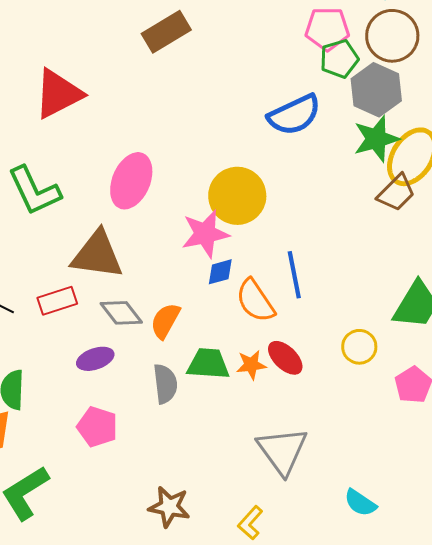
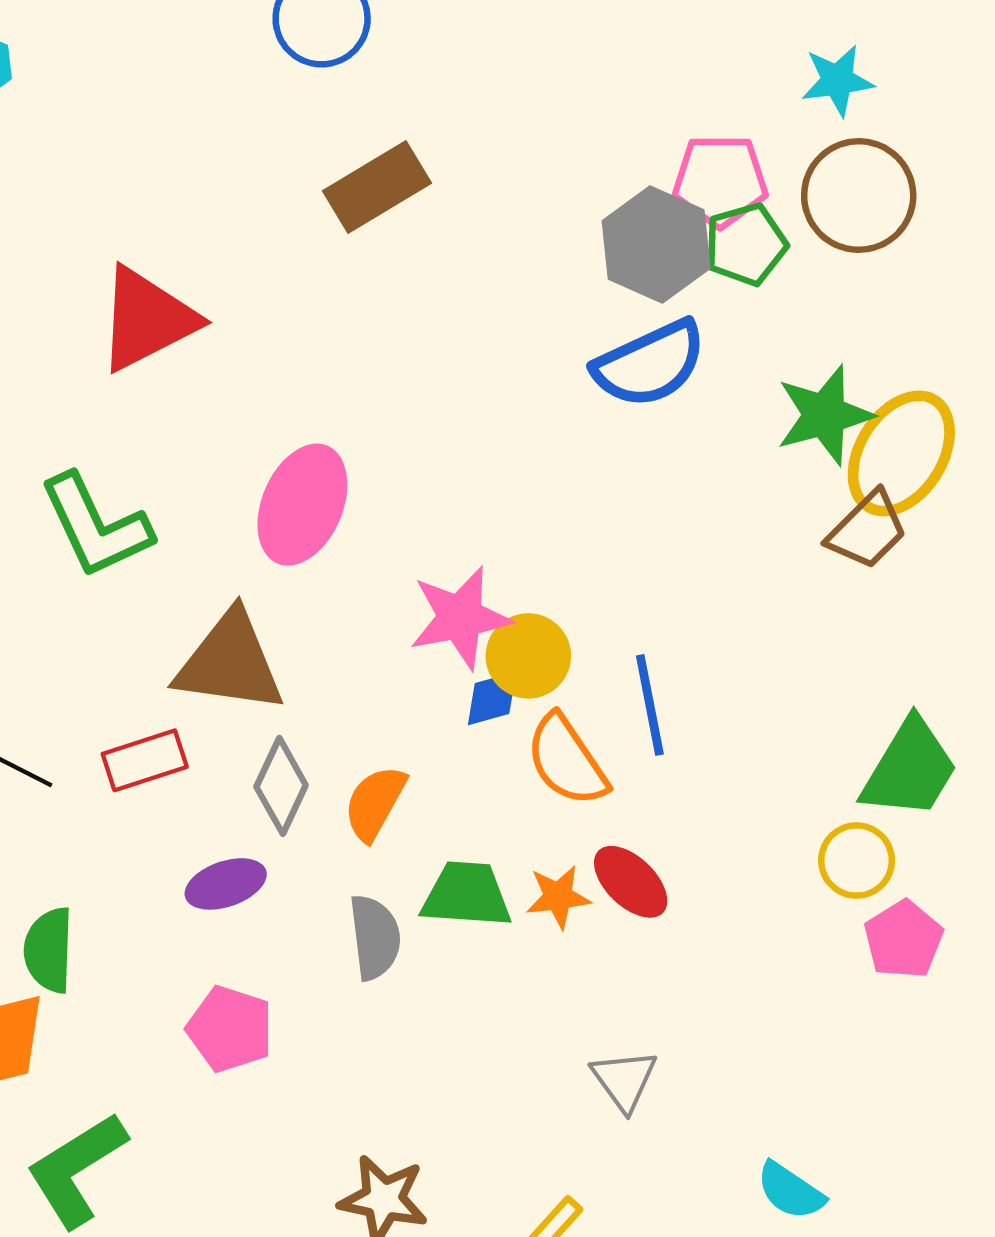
gray hexagon: (376, 90) -> (656, 245), moved
yellow circle: (237, 196) -> (528, 656), moved, size x0.7
gray diamond: (121, 313) -> (281, 786), turned 63
yellow circle: (359, 347) -> (857, 861), moved
gray triangle: (282, 451) -> (624, 1080), size x0.6

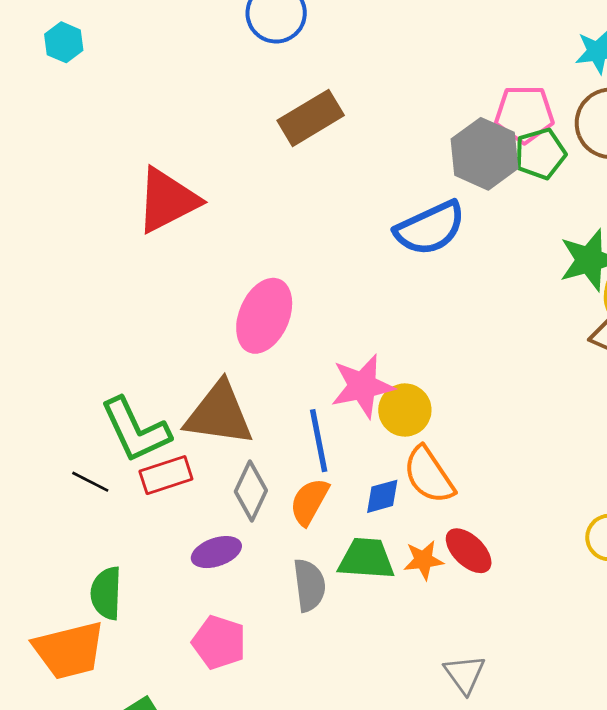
blue semicircle: (650, 364) -> (430, 228), moved
green L-shape: (96, 526) -> (135, 430), moved
blue diamond: (492, 699) -> (382, 496), moved
blue line: (650, 705) -> (319, 441), moved

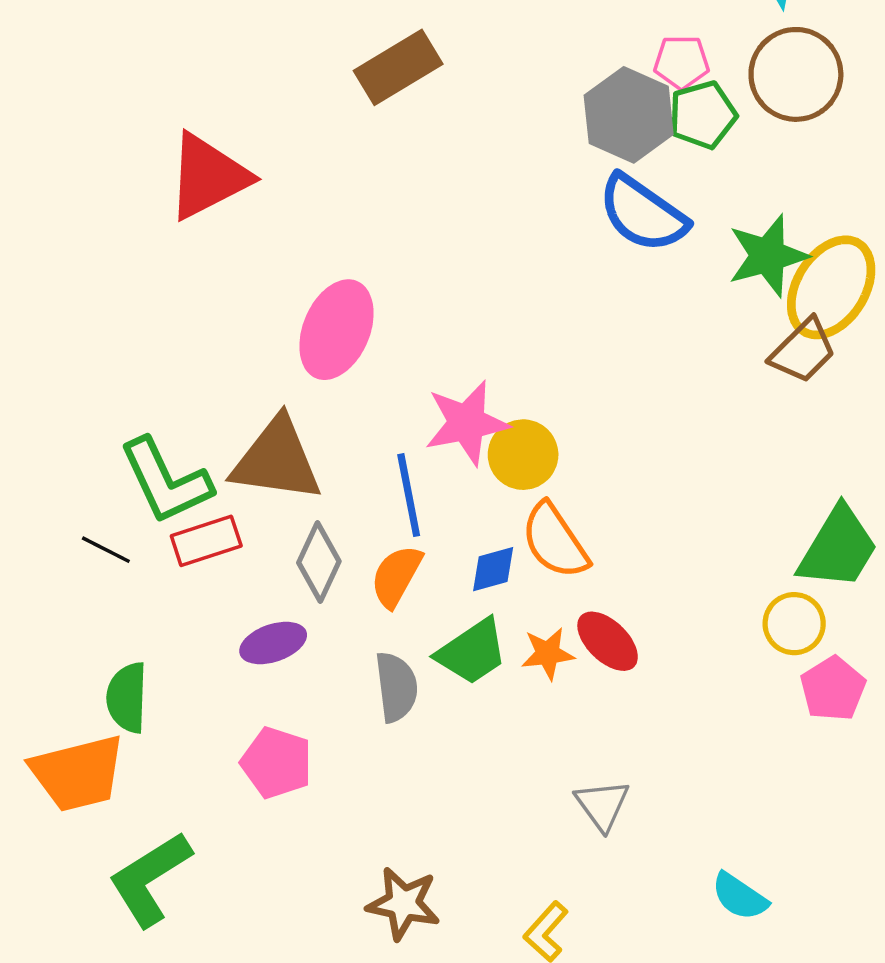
pink pentagon: (524, 114) -> (681, 62), size x0.7
blue semicircle: (430, 228) -> (643, 213), moved, turned 60
green trapezoid: (366, 559) -> (472, 652), turned 142

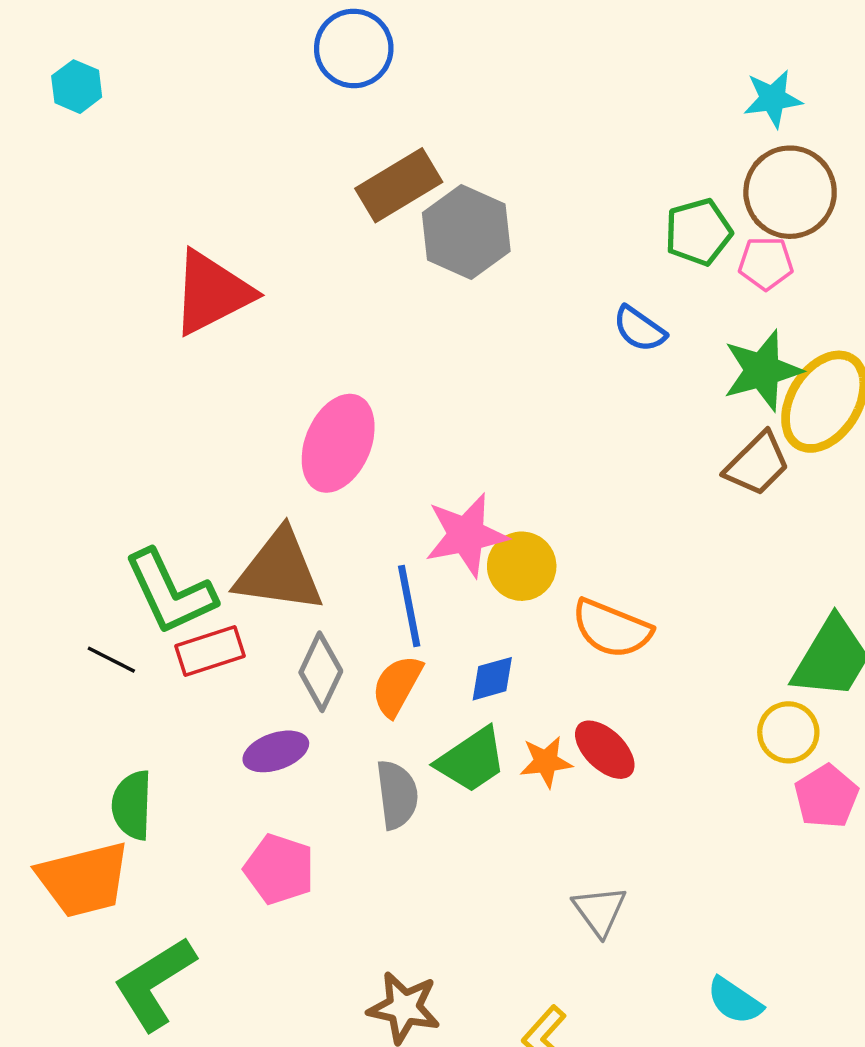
pink pentagon: (681, 62) -> (766, 263), moved
gray hexagon: (629, 115) -> (466, 232), moved
blue semicircle: (643, 213) -> (639, 329), size x0.6
brown trapezoid: (803, 351) -> (757, 464), moved
orange semicircle: (555, 541) -> (612, 628), moved, turned -34

